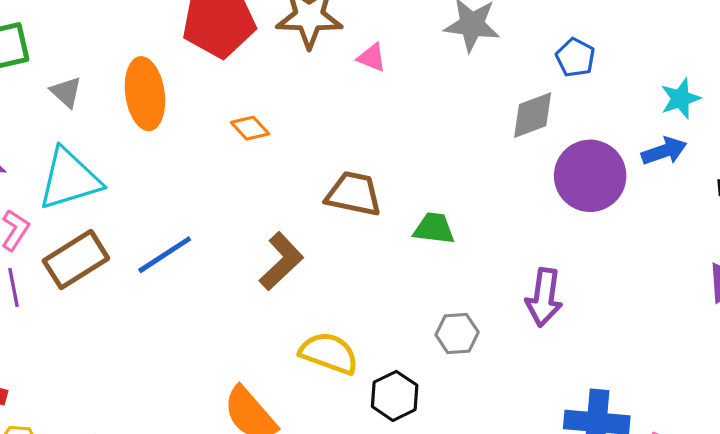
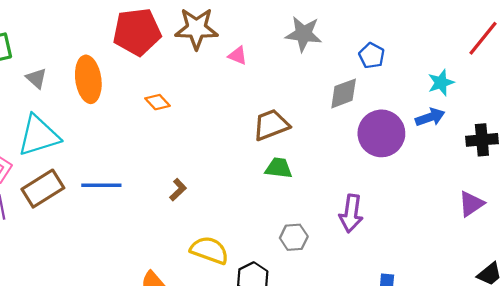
brown trapezoid: (354, 194) -> (271, 125), moved, turned -33
blue line: (165, 255) -> (101, 185), turned 33
brown L-shape: (281, 261) -> (178, 190), size x0.6

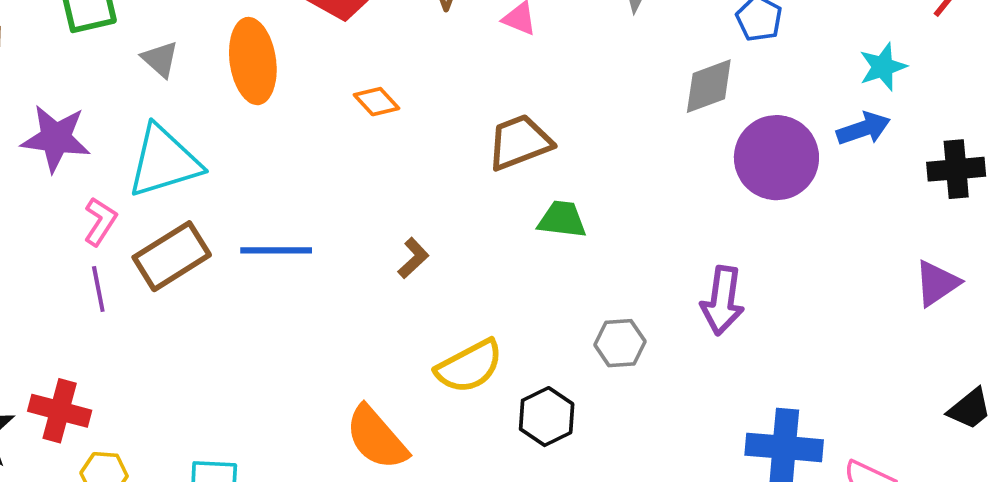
brown trapezoid: (271, 125) -> (520, 142), moved
green trapezoid: (279, 168) -> (562, 219), moved
yellow semicircle: (209, 250) -> (469, 366), turned 132

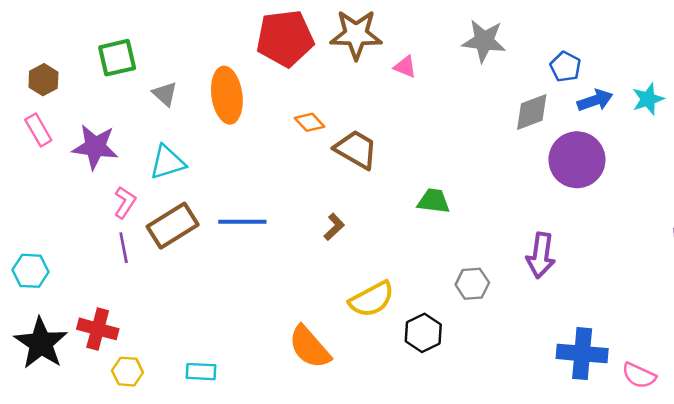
blue arrow: (863, 129) -> (595, 100), moved
brown trapezoid: (520, 142) -> (356, 149), moved, turned 51
cyan triangle: (164, 161) -> (167, 162), size x0.7

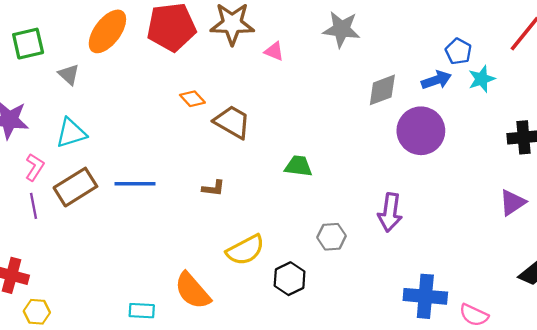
blue pentagon: (565, 67) -> (458, 51), moved
orange ellipse: (227, 95) -> (107, 31), moved, turned 45
brown L-shape: (334, 227) -> (213, 188), turned 50
cyan rectangle: (201, 372) -> (142, 311), moved

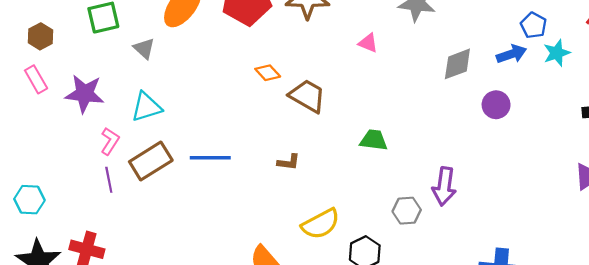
pink triangle: (274, 51) -> (368, 43), moved
purple circle: (421, 131) -> (496, 105), size x0.6
purple arrow: (390, 212) -> (444, 186), moved

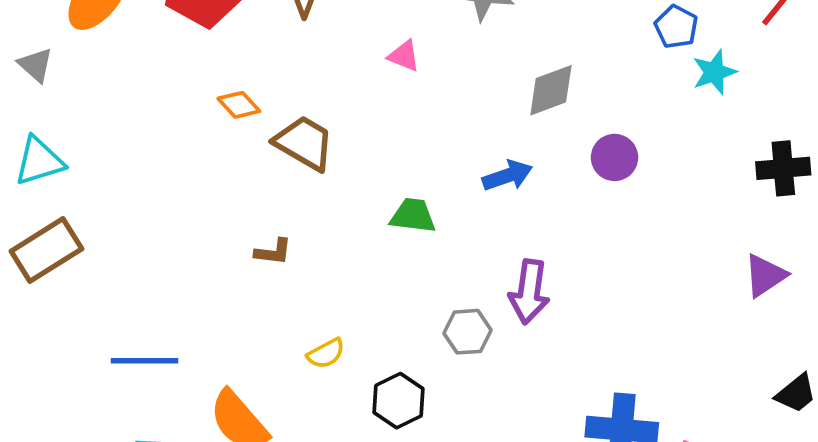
blue arrow: (511, 54) -> (507, 176), moved
blue line: (210, 158) -> (144, 361), moved
yellow semicircle: (321, 224) -> (326, 353), size x0.6

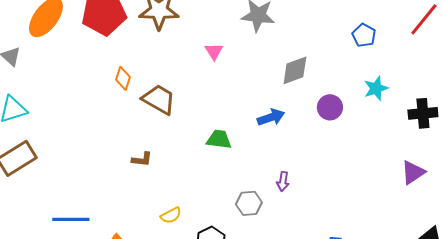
pink triangle: (404, 56) -> (214, 51), turned 36
cyan star: (714, 72) -> (376, 88), moved
orange diamond: (239, 105) -> (123, 78), turned 60
purple arrow: (529, 292) -> (283, 181), size x0.6

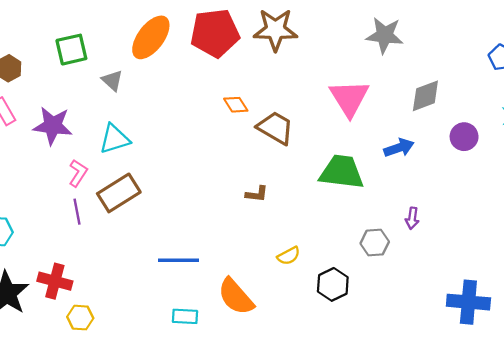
pink triangle: (214, 51) -> (349, 98), moved, size x2.0
orange diamond: (123, 78) -> (236, 105), turned -50
green trapezoid: (219, 139) -> (342, 172), size x1.6

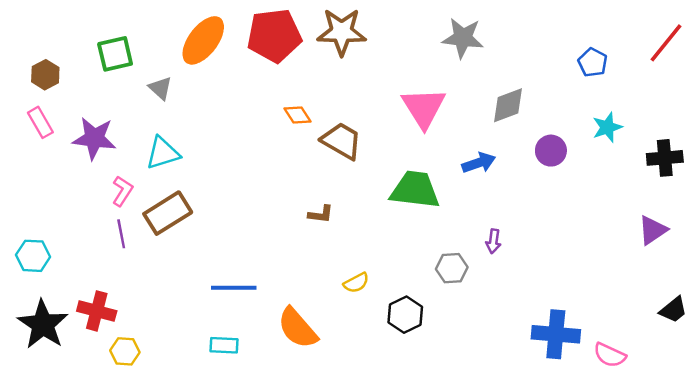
cyan rectangle: (185, 316) -> (224, 345), moved

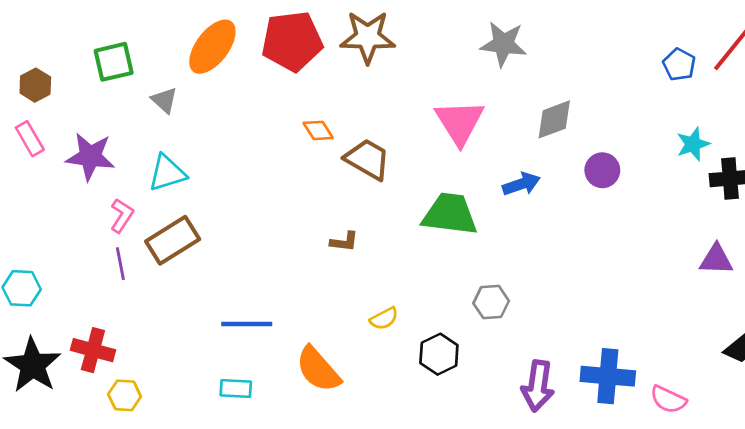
blue pentagon: (593, 62) -> (679, 65), moved
cyan star: (607, 127) -> (693, 144), moved
purple triangle: (653, 230) -> (716, 259), turned 36
purple arrow: (493, 241) -> (538, 386), moved, size x1.8

